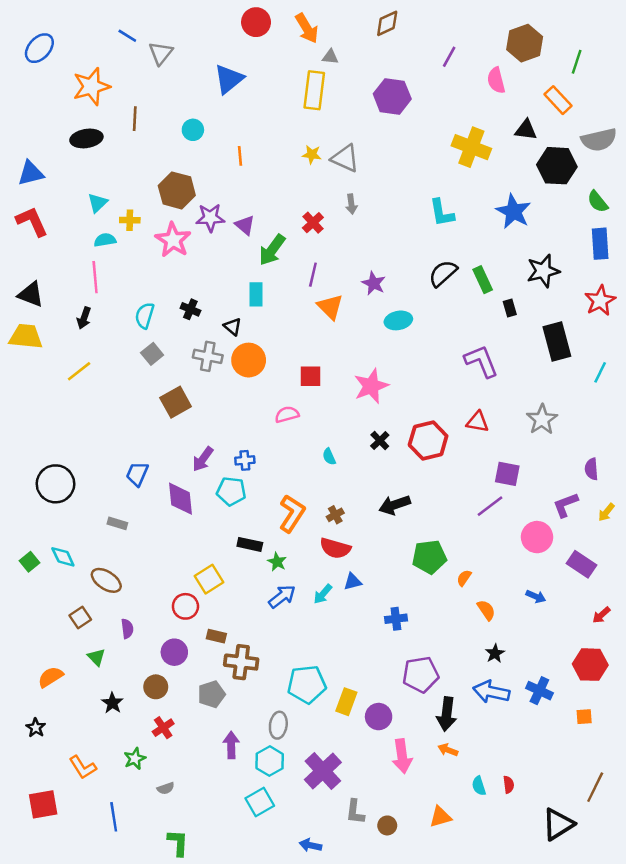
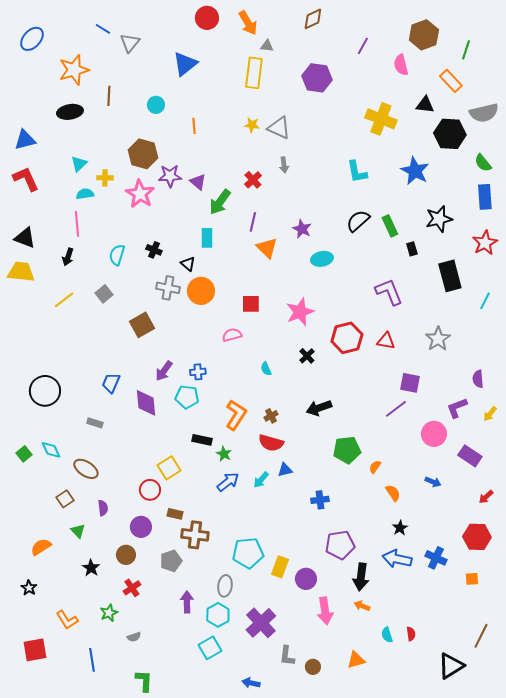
gray square: (152, 354) -> (104, 294), moved
red hexagon: (428, 441) -> (347, 338), moved

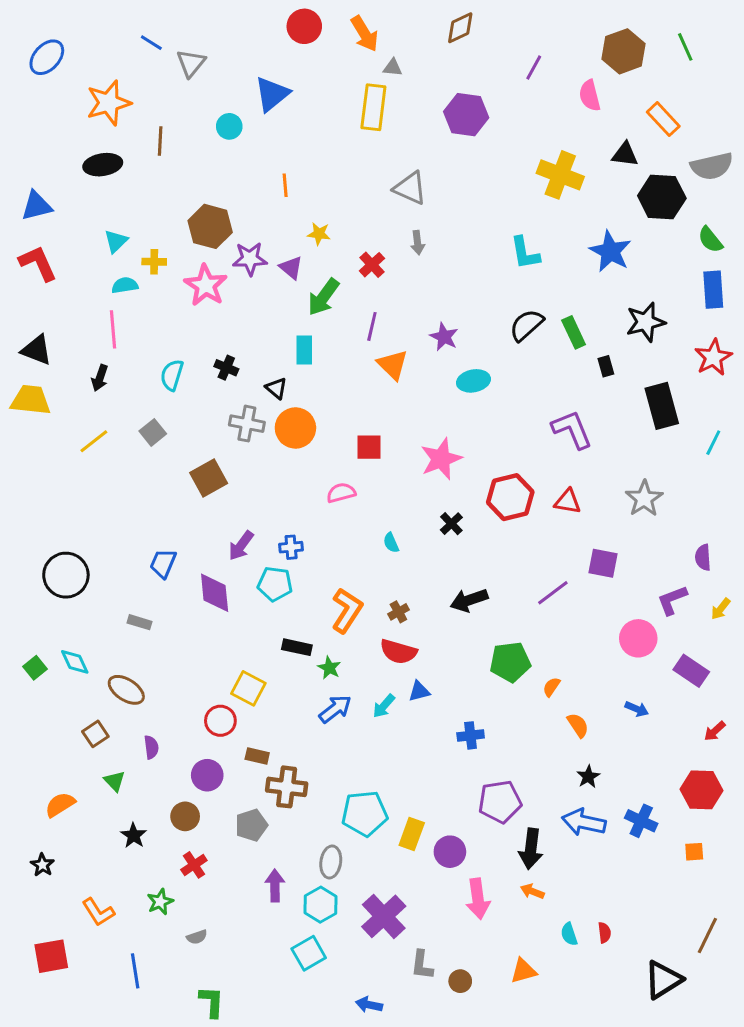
green line: (466, 50) -> (685, 47), moved, turned -42
cyan circle: (156, 105) -> (229, 126), moved
yellow star: (252, 125) -> (319, 234), moved
purple line: (396, 409) -> (553, 593), moved
yellow square: (169, 468) -> (248, 688), turned -30

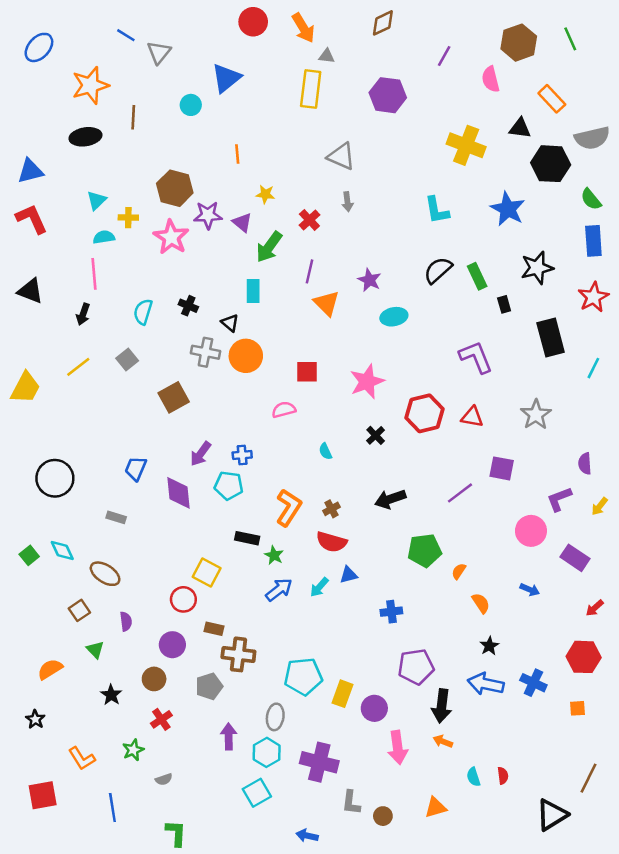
yellow trapezoid: (31, 400) -> (26, 388), moved, turned 112
purple cross: (384, 916) -> (319, 762), turned -33

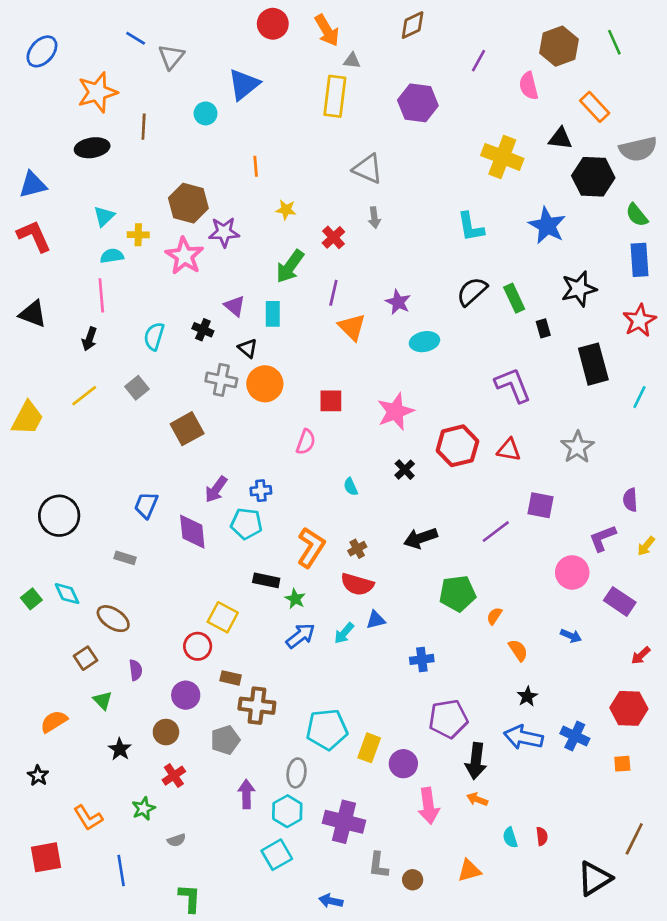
purple triangle: (242, 222) -> (235, 306), moved
pink semicircle: (284, 410) -> (306, 442), turned 125

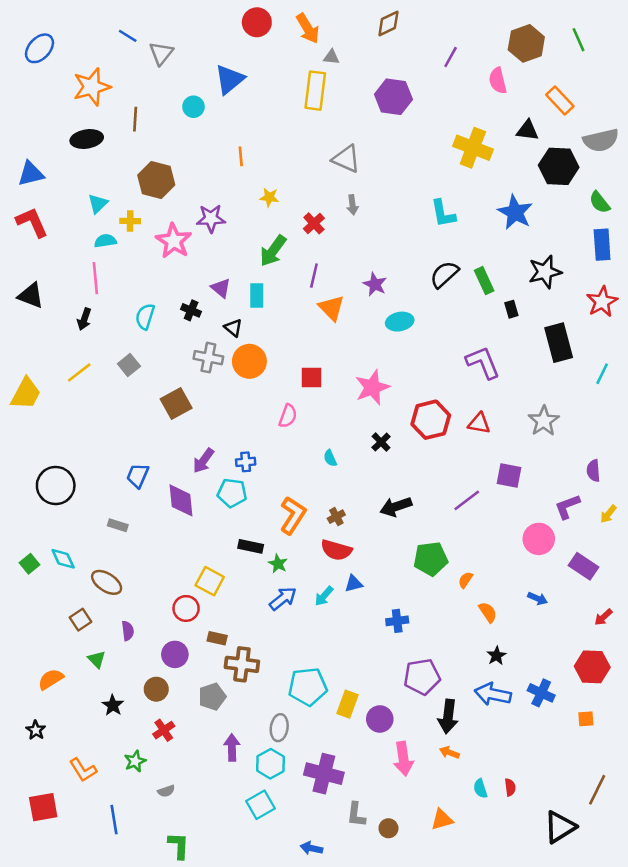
brown hexagon: (188, 203) -> (156, 180), moved

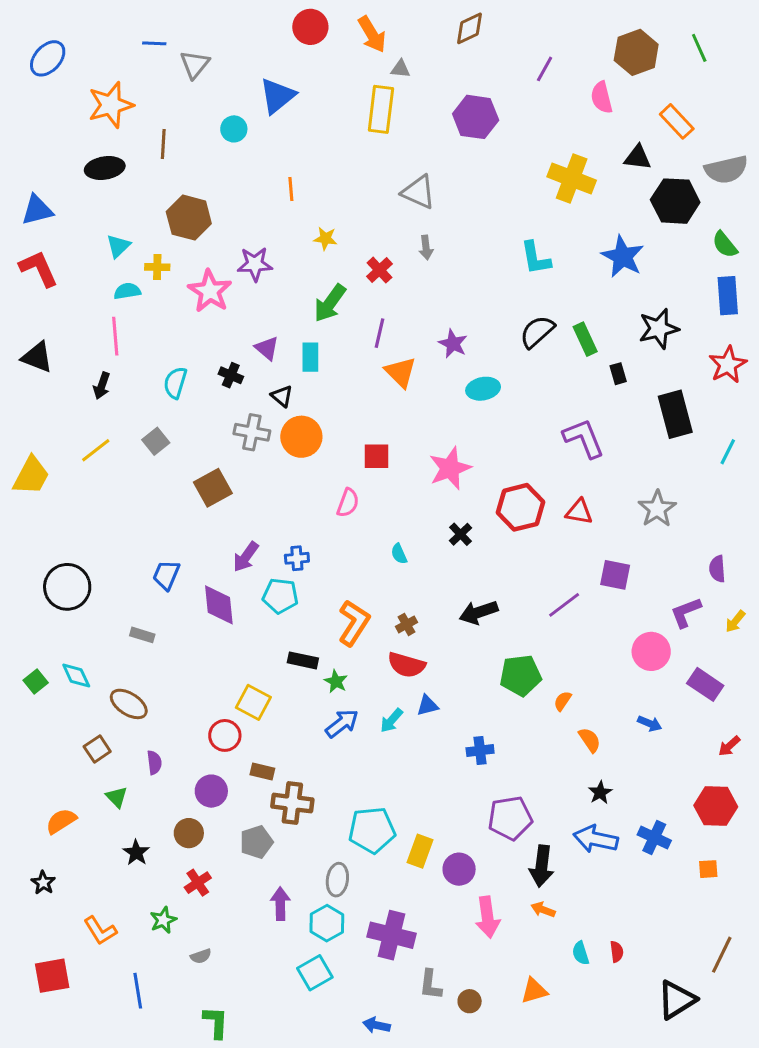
blue line: (128, 36) -> (154, 43), turned -30

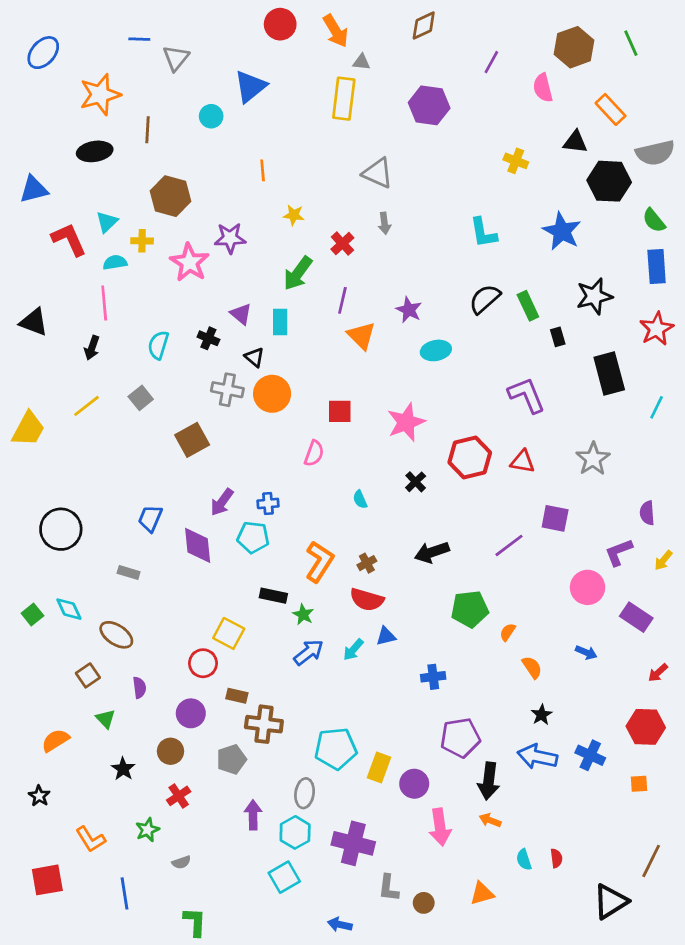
yellow cross: (572, 179) -> (516, 161), size x0.6
red L-shape: (39, 269) -> (69, 239), moved

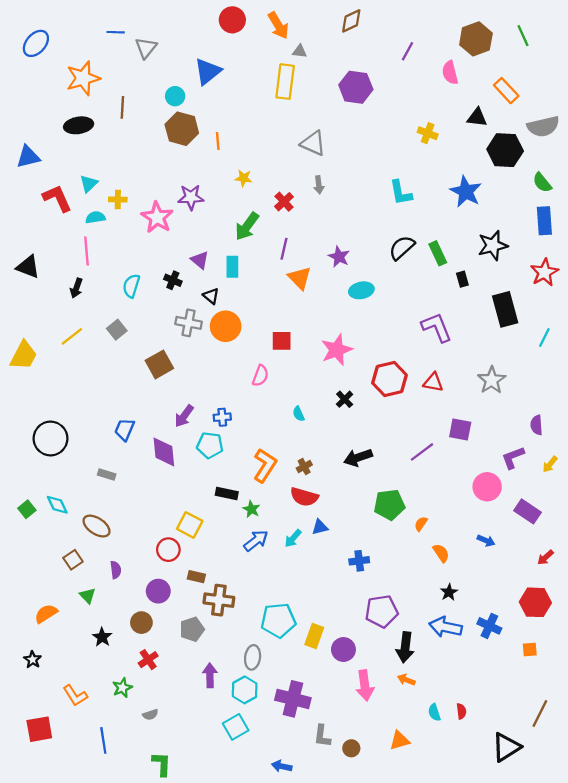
brown hexagon: (171, 196) -> (182, 129), moved

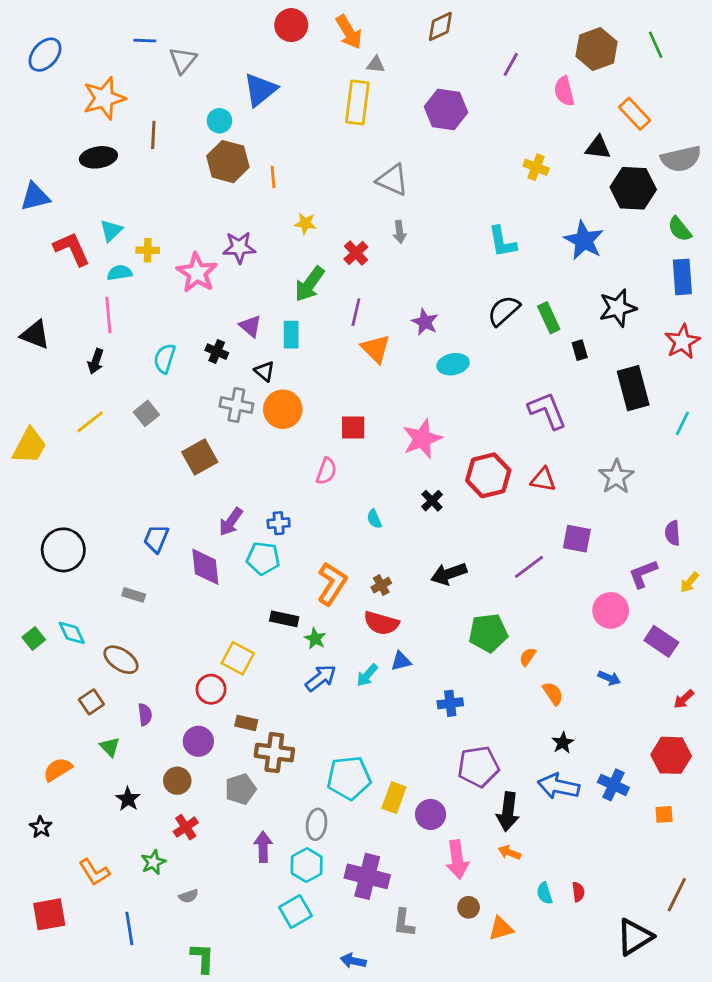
brown circle: (351, 748) -> (469, 907), moved

